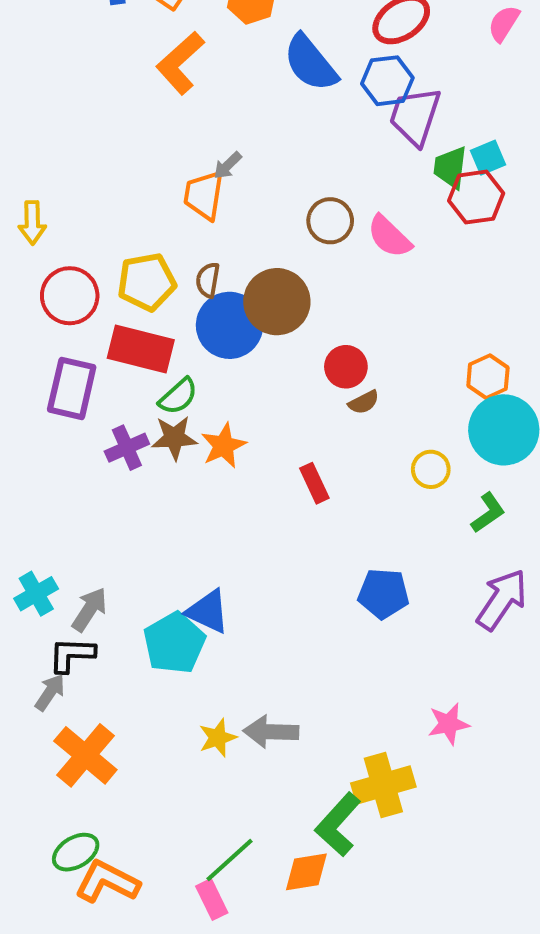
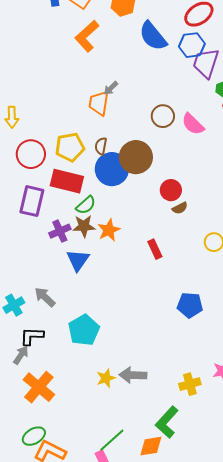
gray arrow: (89, 609) -> (45, 297), moved, turned -80
blue triangle: (208, 611) -> (78, 260), moved, turned 40
yellow cross: (383, 785) -> (190, 384), moved, size x0.7

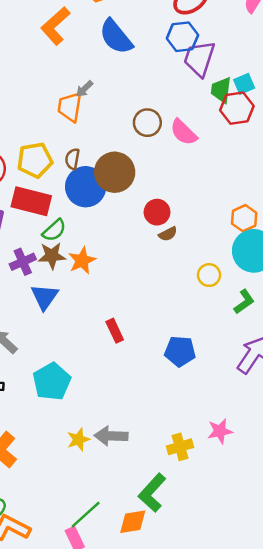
blue semicircle: (153, 36) -> (116, 37), moved
red rectangle: (155, 249) -> (115, 331), moved

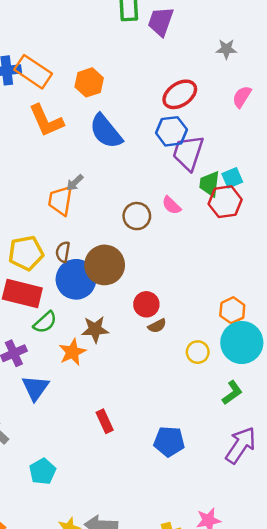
orange L-shape: (55, 26) -> (46, 121), turned -72
pink semicircle: (184, 132) -> (171, 205), moved, size x0.7
brown star: (52, 256) -> (95, 329), moved
yellow circle: (209, 275) -> (198, 352), moved
cyan pentagon: (52, 381) -> (43, 471), size x0.7

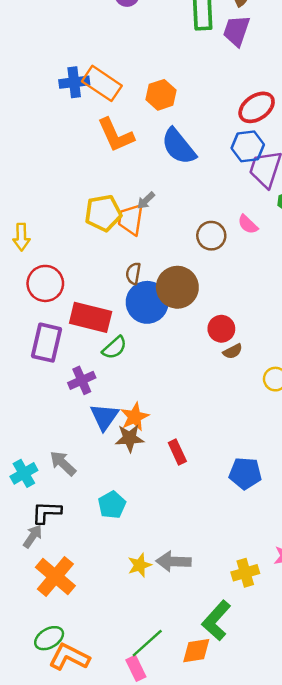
yellow pentagon: (26, 253) -> (103, 213), moved
brown star: (95, 329) -> (130, 438), moved
orange star: (72, 352) -> (135, 417), moved

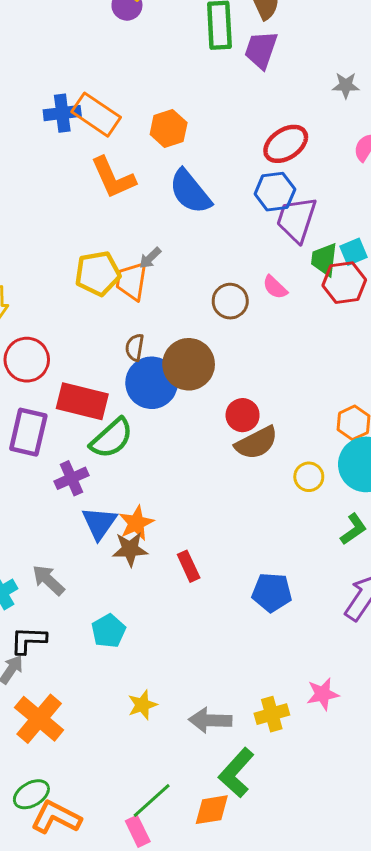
green semicircle: (114, 348) -> (112, 438), size x1.4
brown semicircle: (233, 351) -> (256, 443), size x1.8
gray arrow: (174, 561) -> (210, 720), moved

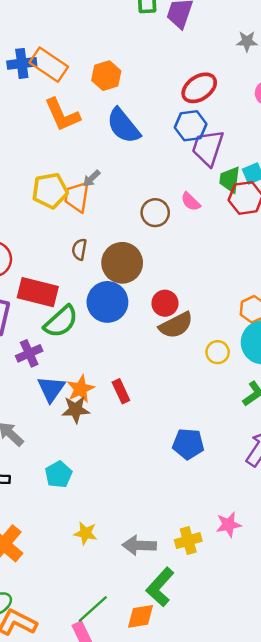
blue circle: (152, 383) -> (107, 302), moved
red rectangle: (189, 566) -> (121, 391), moved
yellow star: (142, 705) -> (85, 533), turned 30

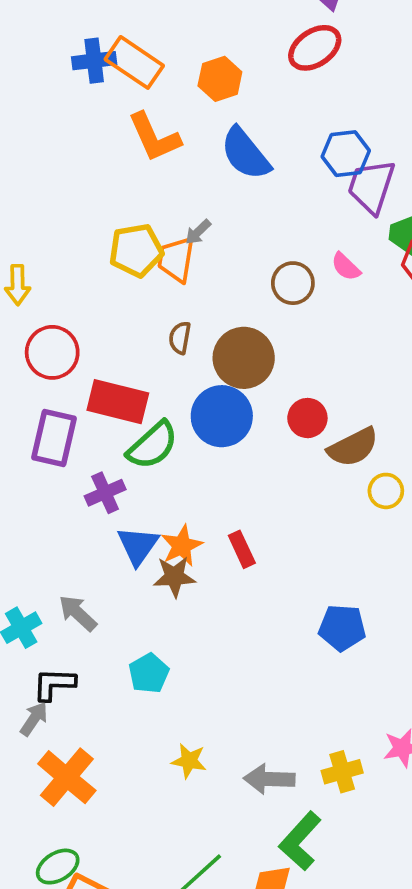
red ellipse: (199, 88) -> (315, 48), moved
brown semicircle: (176, 325) -> (353, 447), moved

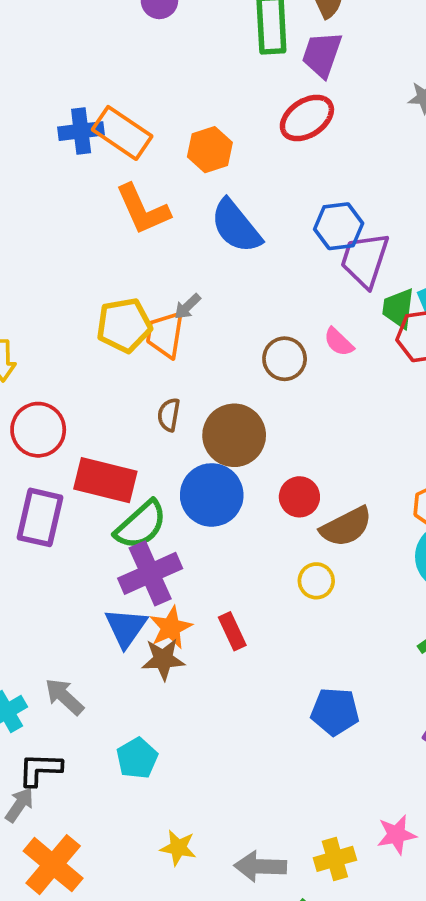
yellow circle: (386, 491) -> (316, 581), moved
purple cross: (105, 493) -> (150, 573), moved, size x1.5

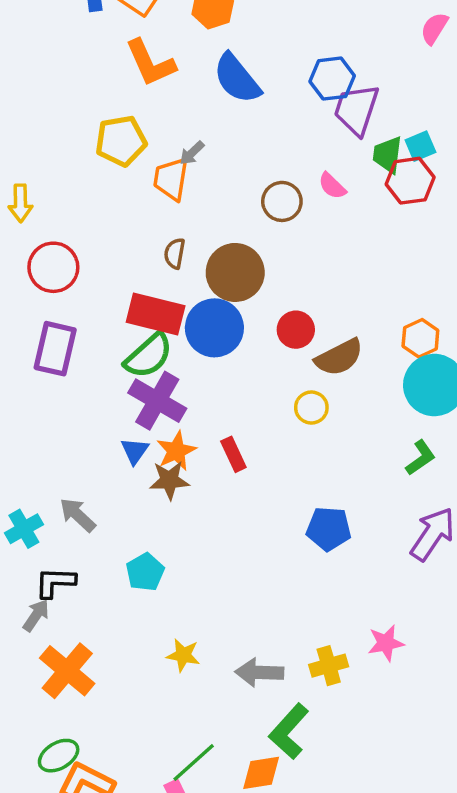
yellow pentagon: (124, 325) -> (121, 141), moved
red rectangle: (105, 480) -> (156, 314), moved
purple cross: (150, 573) -> (157, 401), turned -36
blue triangle: (126, 628) -> (135, 451), size x0.7

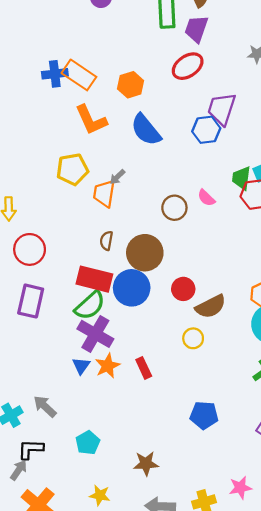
purple trapezoid: (356, 110) -> (222, 109), moved
brown star: (169, 480) -> (146, 463), moved
yellow star: (183, 655) -> (100, 495), moved

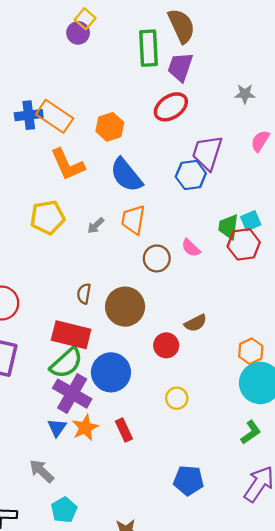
orange trapezoid: (104, 193) -> (133, 220), moved
blue circle: (132, 288) -> (111, 372), moved
brown semicircle: (211, 307) -> (196, 323), moved, size x0.7
gray arrow: (45, 406) -> (42, 471), moved

